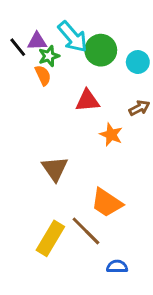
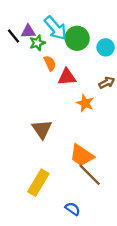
orange semicircle: (43, 75) -> (50, 63), moved
brown line: (86, 231) -> (90, 175), moved
blue semicircle: (117, 266) -> (73, 209), moved, turned 35

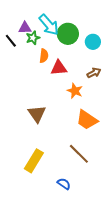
black line: (13, 36) -> (11, 41), moved
orange semicircle: (50, 63) -> (44, 56), turned 32
orange trapezoid: (82, 155) -> (87, 120), moved

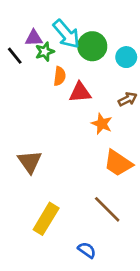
brown triangle: (37, 114) -> (30, 162), moved

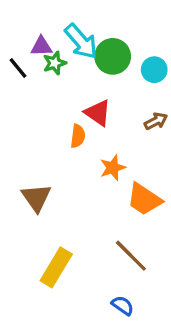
orange semicircle: (60, 76) -> (78, 136), moved
red triangle: (80, 92) -> (98, 113), turned 40
orange star: (102, 124) -> (113, 168), moved, turned 30
blue semicircle: (87, 250) -> (123, 306), moved

